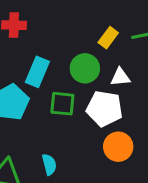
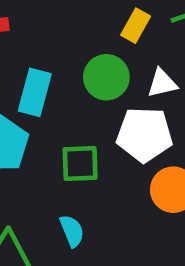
green square: (62, 104) -> (80, 163), moved

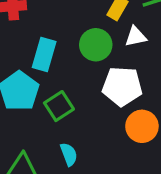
white triangle: (162, 83) -> (136, 37), moved
green square: (80, 163) -> (59, 106), moved, turned -32

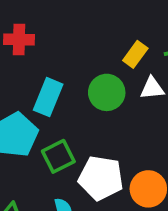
white pentagon: (122, 86) -> (101, 178), moved

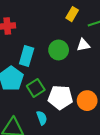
yellow rectangle: (135, 54) -> (72, 14), moved

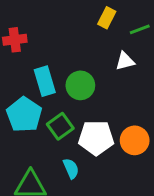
green circle: (59, 50) -> (80, 85), moved
cyan rectangle: (27, 56) -> (45, 81), turned -30

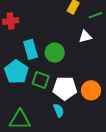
green square: (60, 126) -> (41, 80), turned -36
cyan semicircle: (71, 168) -> (59, 110), moved

